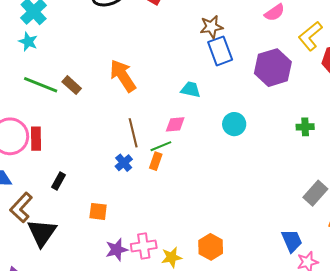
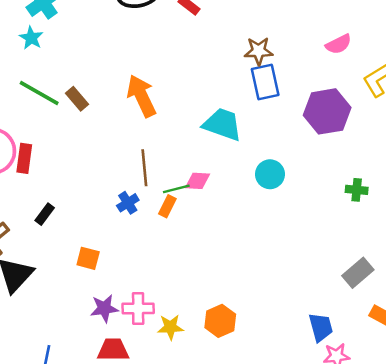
cyan trapezoid: (191, 90) -> (222, 124), size x1.6
pink diamond: (175, 124) -> (198, 181), moved

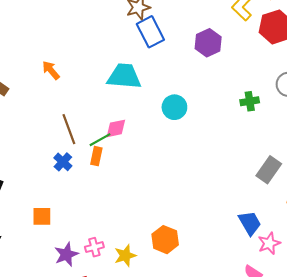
orange arrow: (141, 96) -> (51, 70), size x0.6
purple hexagon: (327, 111) -> (208, 43), size x0.7
pink cross: (138, 308) -> (94, 247), size x0.7

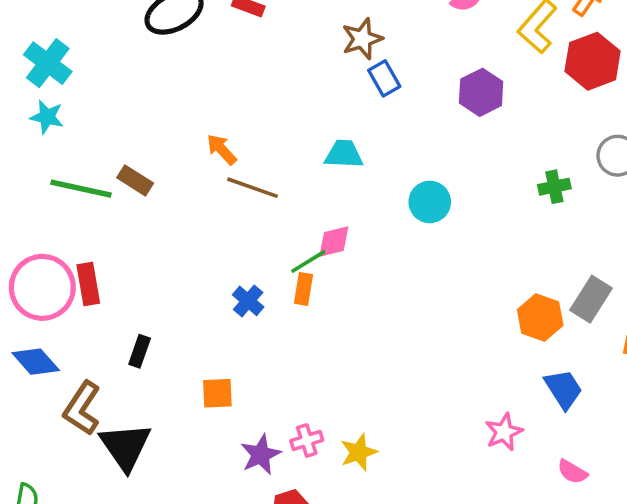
blue rectangle: (150, 32) -> (384, 78), size x0.7
cyan trapezoid: (124, 76) -> (344, 154), size x0.7
brown line: (69, 129) -> (252, 188), moved, turned -48
orange hexagon: (165, 240) -> (540, 318), moved
pink star: (269, 243) -> (504, 432), moved

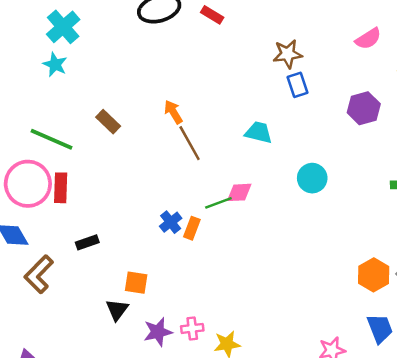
brown line: (252, 188) -> (190, 143), turned 30
green line: (81, 189) -> (52, 139), moved
orange rectangle: (304, 289) -> (192, 228), moved
black rectangle: (140, 351) -> (87, 242), turned 40
black triangle: (125, 446) -> (117, 310), moved, size x0.6

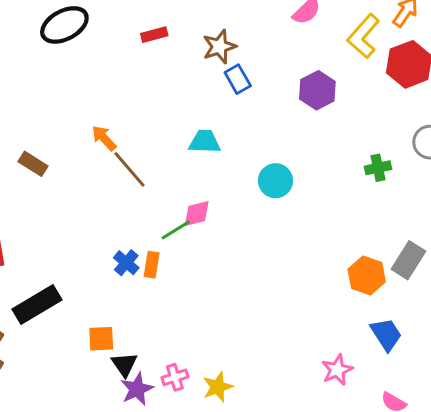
red rectangle: (212, 15) -> (154, 35), moved, turned -35
black rectangle: (87, 242) -> (37, 304), size x1.8
black triangle: (117, 310) -> (124, 365), moved

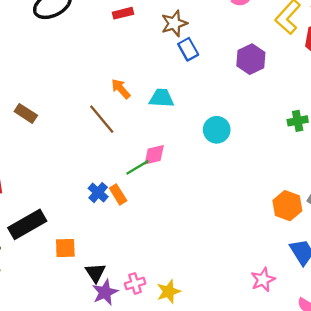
orange arrow: (104, 138) -> (121, 89), moved
orange rectangle: (152, 265) -> (118, 194), turned -42
orange square: (101, 339) -> (65, 248), moved

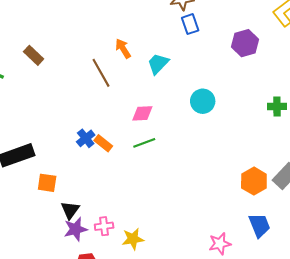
cyan trapezoid: (161, 98) -> (158, 64), turned -60
green line: (137, 167) -> (144, 143), moved
orange rectangle: (118, 194) -> (103, 143), turned -30

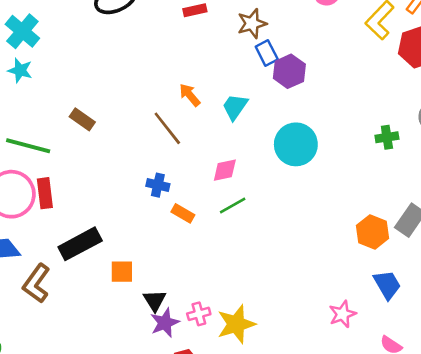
purple hexagon: (245, 43) -> (289, 71), moved
cyan circle: (203, 101) -> (296, 144), size x1.4
blue cross: (86, 138) -> (158, 185), moved, turned -30
yellow star: (133, 239) -> (236, 324), size x1.4

